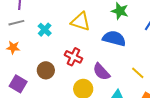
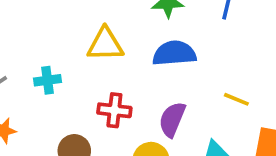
cyan cross: (45, 30) -> (47, 80), turned -32
purple semicircle: (101, 72) -> (172, 119), turned 84

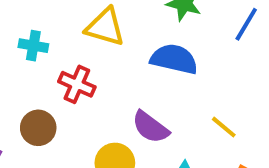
red cross: (114, 110) -> (77, 84), moved
purple semicircle: (172, 119) -> (150, 127), turned -93

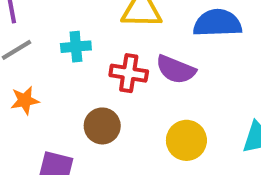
purple semicircle: (150, 127) -> (176, 69), moved

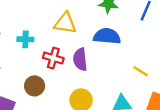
purple semicircle: (176, 69) -> (80, 59), turned 55

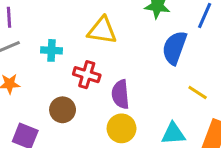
blue semicircle: (107, 36) -> (174, 48), moved, turned -76
purple semicircle: (80, 59) -> (121, 94), moved

